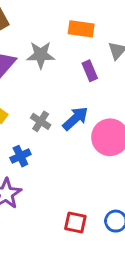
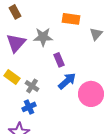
purple rectangle: (90, 71) -> (59, 60), moved
gray cross: (41, 121) -> (32, 86), moved

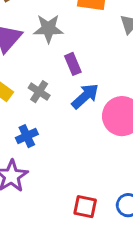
gray cross: (32, 86) -> (39, 92), moved

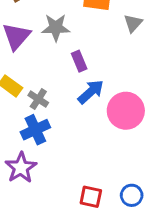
gray cross: (39, 92) -> (38, 99), moved
blue cross: (27, 136) -> (35, 130), size x1.4

